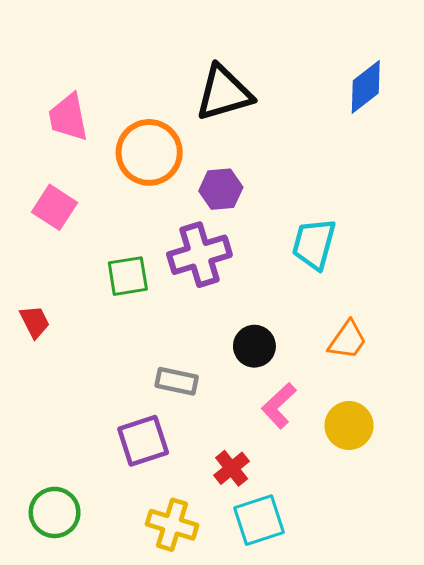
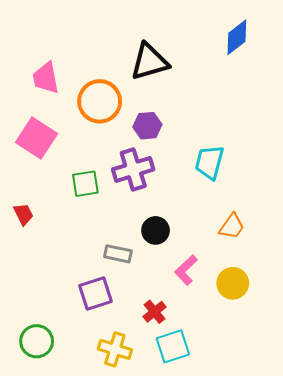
blue diamond: (366, 87) -> (237, 37), moved
pink square: (55, 207) -> (37, 138), size x1.4
black circle: (254, 346) -> (156, 230), moved

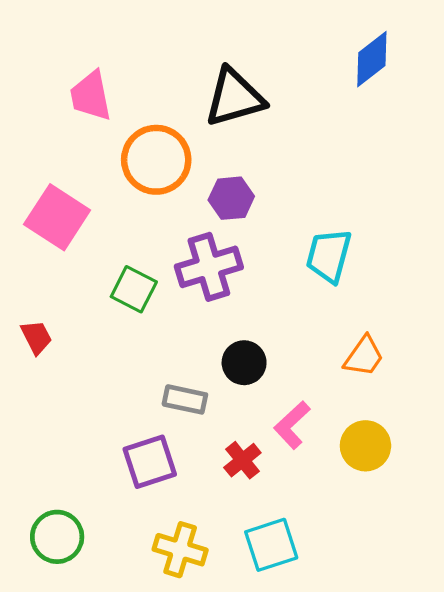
pink trapezoid: (46, 78) -> (91, 96), moved
green square: (85, 184) -> (134, 289), turned 36
red cross: (155, 312) -> (242, 460), moved

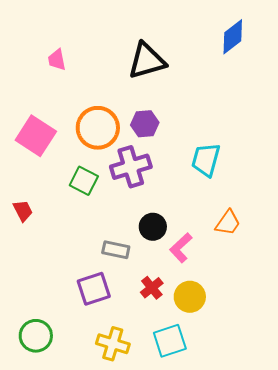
pink trapezoid: (91, 96) -> (57, 60), size x0.7
orange circle: (156, 160) -> (98, 128), moved
pink L-shape: (292, 425) -> (181, 248), moved
yellow circle: (365, 446) -> (190, 297), moved

